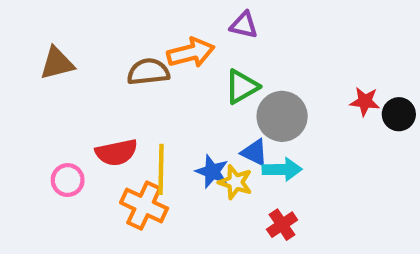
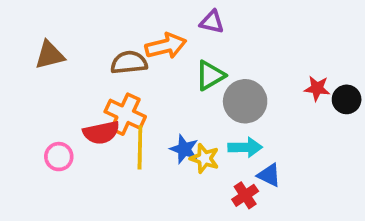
blue triangle: (254, 152) -> (269, 175), moved
orange cross: (144, 206) -> (125, 114), moved

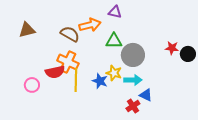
brown semicircle: (129, 63) -> (70, 34), turned 36
green triangle: (210, 75) -> (114, 41), turned 30
yellow star: (205, 158) -> (114, 73), moved

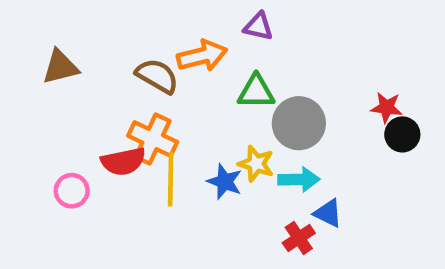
black circle: (188, 54) -> (402, 134), moved

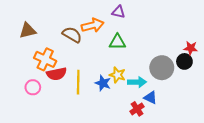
red star: (387, 107) -> (191, 48), moved
gray circle: (299, 123) -> (162, 68), moved
orange cross: (153, 139) -> (45, 59), moved

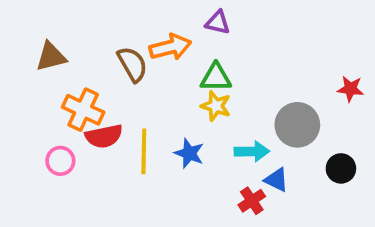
brown semicircle: (72, 35) -> (132, 64), turned 30
black circle: (184, 61) -> (341, 168), moved
yellow star: (117, 75) -> (216, 106), moved

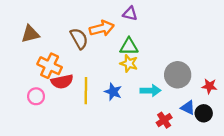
red star: (350, 89) -> (209, 86), moved
black circle: (341, 168) -> (204, 113), moved
blue triangle: (276, 180) -> (188, 108), moved
red cross: (252, 201) -> (164, 120), moved

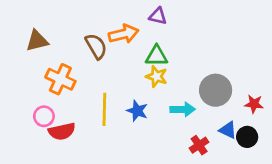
red semicircle: (62, 82) -> (62, 131), moved

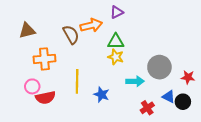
purple triangle: (158, 16) -> (117, 12), turned -40
orange cross: (60, 79) -> (44, 59), turned -30
blue star: (137, 111) -> (101, 95), moved

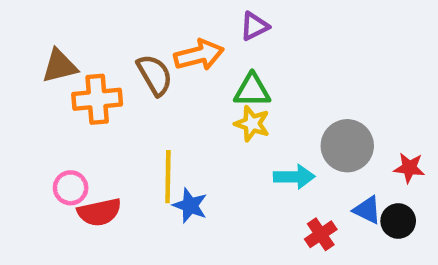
orange cross: (44, 59) -> (97, 99), moved
blue star: (101, 95) -> (190, 206), moved

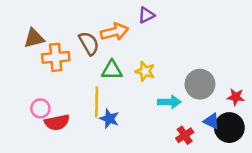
green triangle: (252, 90) -> (112, 70), moved
black circle: (398, 221) -> (229, 128), size x1.5

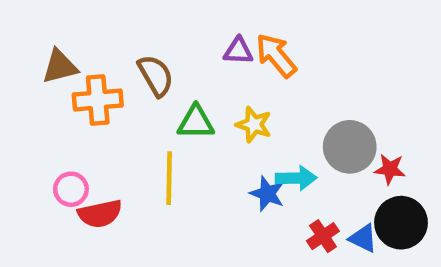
purple triangle: (146, 15) -> (238, 51), moved, turned 30
orange arrow: (114, 32) -> (276, 55), moved, turned -116
red star: (236, 97) -> (390, 169), moved
blue star: (109, 119) -> (267, 194), moved
blue triangle: (211, 121) -> (363, 238), moved

